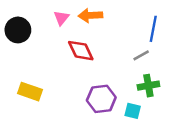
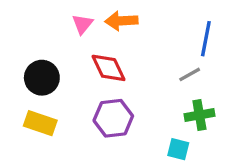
black circle: (18, 30) -> (42, 78), moved
purple hexagon: (101, 99) -> (113, 118), moved

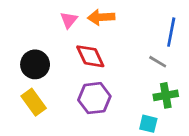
gray line: (190, 74) -> (158, 62), turned 60
yellow rectangle: (40, 123) -> (34, 102), turned 35

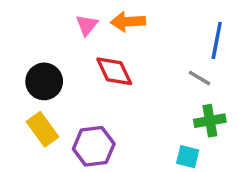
purple hexagon: (94, 98) -> (94, 146), moved

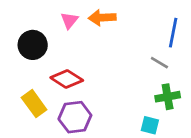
red diamond: (114, 71) -> (67, 79), moved, turned -32
black circle: (44, 81) -> (33, 45), moved

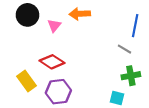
pink triangle: (69, 20) -> (54, 26), moved
black circle: (33, 45) -> (27, 15), moved

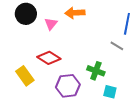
green cross: (131, 76) -> (96, 71), moved, turned 30
purple hexagon: (58, 92) -> (68, 86), moved

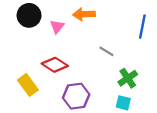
gray line: (117, 46) -> (106, 51), moved
green cross: (96, 71) -> (128, 78), moved, turned 36

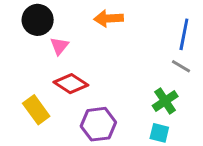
pink triangle: (57, 27) -> (59, 46), moved
gray line: (106, 51) -> (181, 66), moved

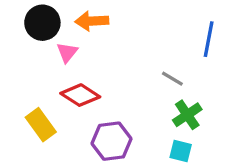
orange arrow: (109, 18) -> (92, 21), moved
gray line: (181, 66) -> (172, 79), moved

